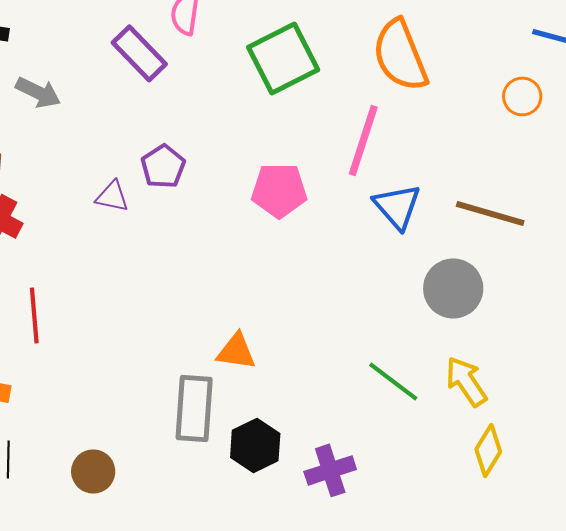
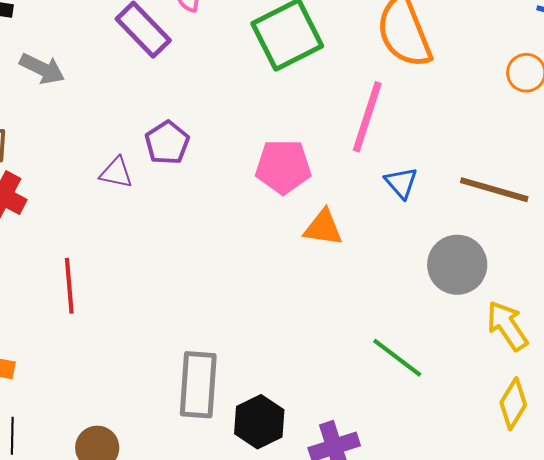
blue triangle: (397, 206) -> (401, 183), size x0.7
red line: (34, 315) -> (69, 286), moved
orange triangle: (236, 351) -> (323, 228), moved
yellow arrow: (466, 381) -> (507, 326), moved
yellow diamond: (488, 450) -> (513, 404), moved

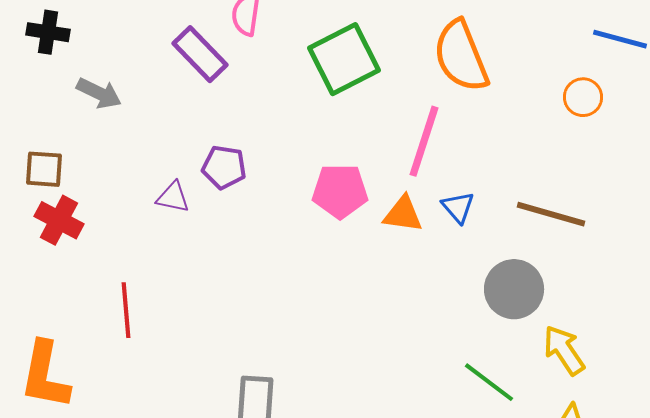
purple pentagon: (167, 143) -> (224, 167), turned -30
orange triangle: (323, 228) -> (403, 214), moved
green line: (397, 358) -> (489, 382), moved

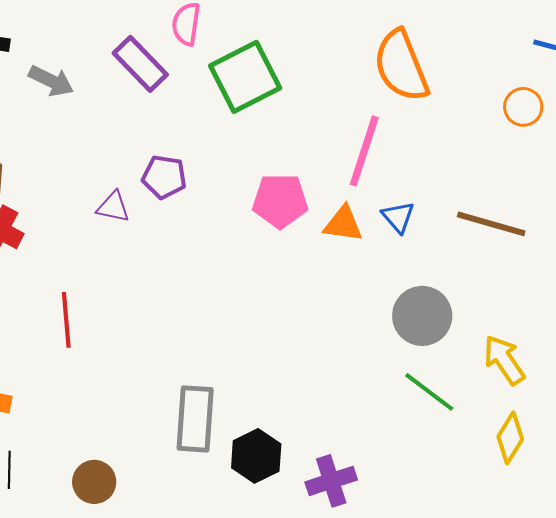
green square: (344, 59) -> (245, 77), moved
gray arrow: (99, 93) -> (51, 81), moved
gray circle: (514, 289) -> (422, 316), moved

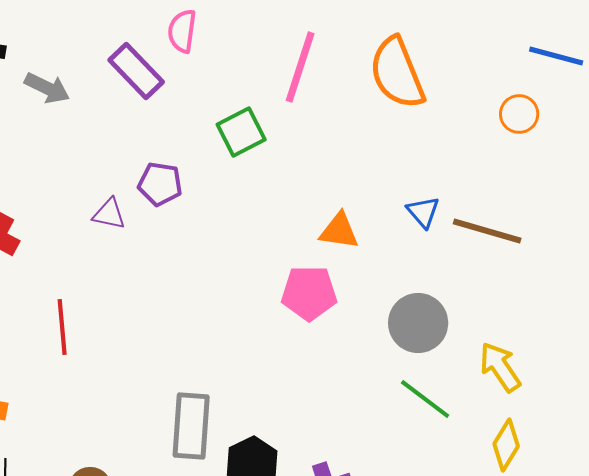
green square: (245, 77) -> (241, 132), moved, size x0.7
pink line: (364, 151) -> (300, 67), moved
pink pentagon: (280, 201) -> (309, 293), moved
blue triangle: (398, 217) -> (423, 212), moved

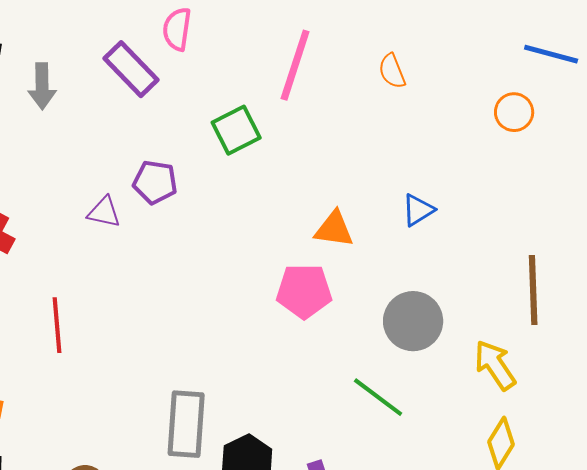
orange semicircle: (397, 73) -> (392, 71), size x0.5
gray arrow: (47, 88) -> (42, 86), turned 63
blue triangle: (423, 212) -> (418, 210), turned 39
brown line: (487, 231) -> (533, 290), moved, turned 72
green line: (425, 399) -> (378, 397), moved

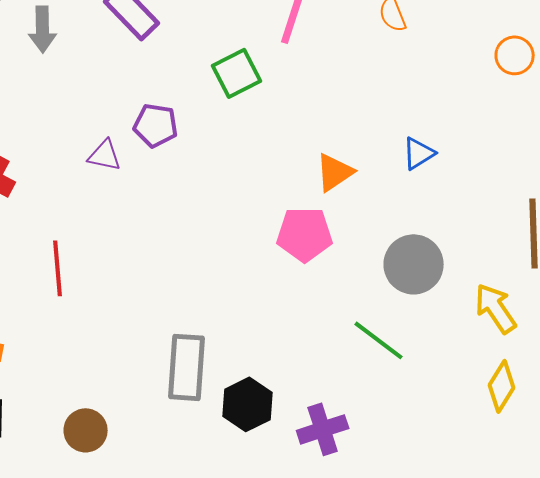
orange triangle: (334, 229) -> (335, 172), turned -42

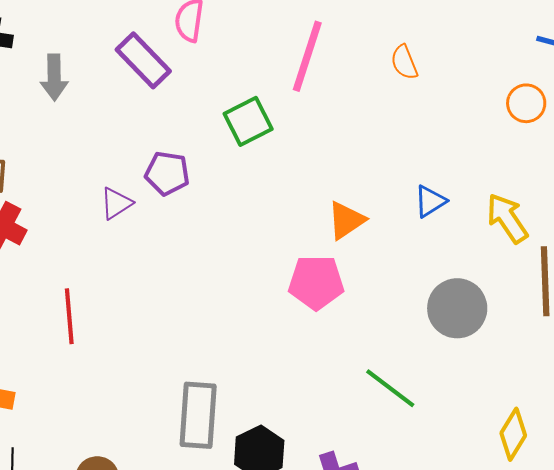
purple triangle: (105, 155) -> (116, 203), turned -45
gray circle: (414, 264) -> (457, 308), moved
yellow arrow: (496, 308) -> (507, 218), moved

